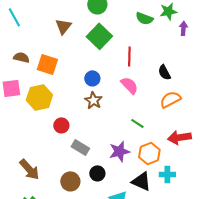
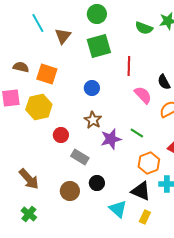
cyan line: (14, 17) -> (38, 23), moved
green square: (99, 36) -> (99, 46), turned 30
pink semicircle: (129, 85) -> (143, 95), moved
brown star: (93, 100) -> (93, 120), moved
purple star: (119, 151) -> (111, 139), moved

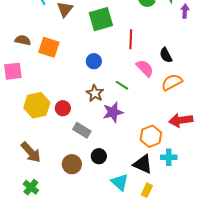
yellow hexagon: (39, 107) -> (37, 105), moved
green line: (137, 133) -> (122, 85), moved

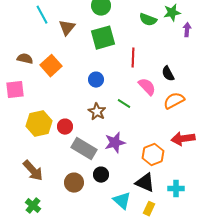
orange square: (49, 47) -> (51, 66), turned 30
purple star: (113, 112) -> (115, 143), moved
gray rectangle: (82, 130) -> (84, 149), size x1.4
cyan cross: (169, 157) -> (176, 189), moved

